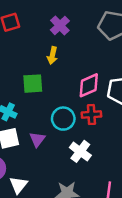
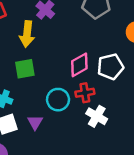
yellow arrow: (52, 55) -> (27, 34), moved, size x1.5
white cross: (80, 151) -> (97, 116), moved

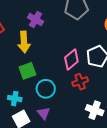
cyan circle: (58, 100) -> (46, 89), moved
white cross: (97, 116) -> (95, 110), moved

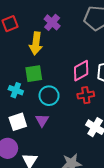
cyan cross: (15, 99) -> (16, 90), moved

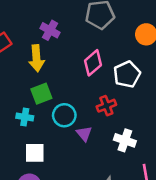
pink diamond: (81, 71) -> (93, 63), moved
purple triangle: (42, 120) -> (84, 134), moved
white square: (18, 122) -> (35, 153), turned 30

